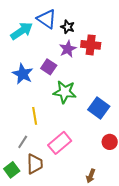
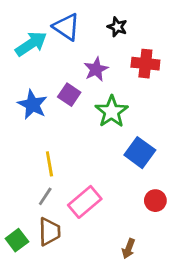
black star: (68, 27) -> (117, 27), moved
red cross: (91, 45) -> (145, 64), moved
green star: (65, 92) -> (112, 112), moved, turned 30
gray line: (23, 142) -> (45, 196), moved

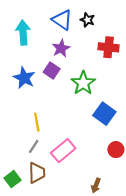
blue triangle: (66, 27) -> (62, 20), moved
cyan arrow: (31, 44) -> (23, 33), turned -60
purple star: (96, 69) -> (61, 48), moved

